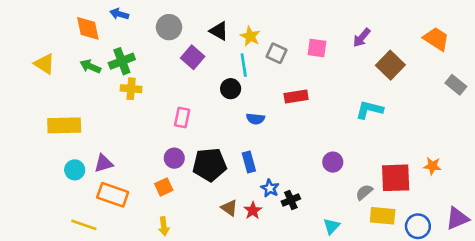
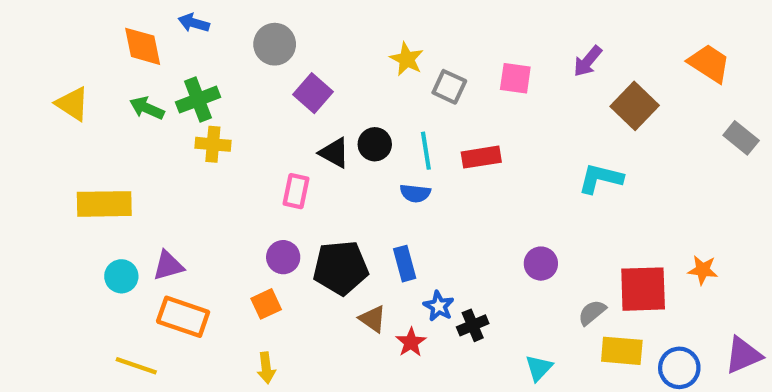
black triangle: (219, 31) -> (334, 153), moved
cyan line: (244, 65) -> (426, 151), moved
brown triangle: (229, 208) -> (373, 319), moved

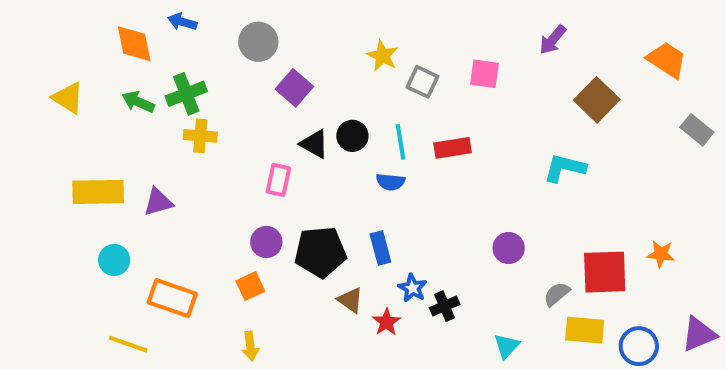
purple arrow: (588, 61) -> (553, 40), moved
purple triangle: (168, 266) -> (158, 202), moved

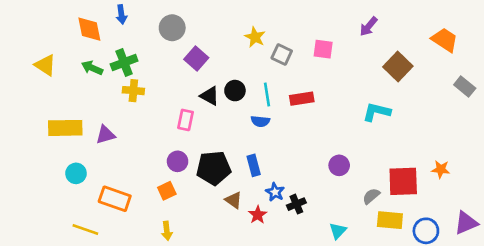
blue arrow: (182, 22) -> (121, 14), turned -114

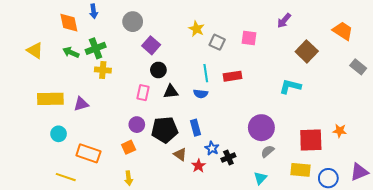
black circle: (235, 91) -> (158, 70), moved
black triangle: (210, 96) -> (171, 92), moved, turned -35
purple circle: (339, 165) -> (261, 128), size x1.6
gray semicircle: (371, 196) -> (268, 151), moved

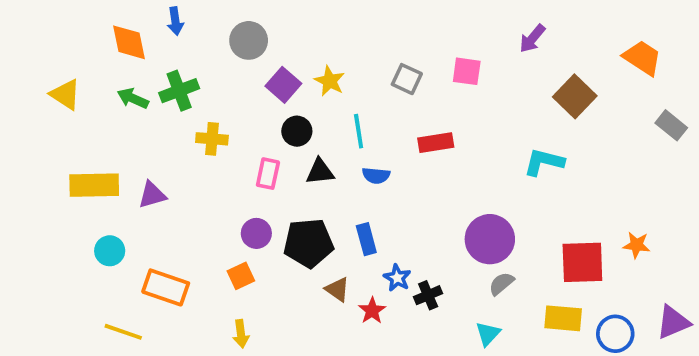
yellow star: (197, 29) -> (330, 81), moved
yellow cross: (103, 70) -> (212, 139), moved
cyan line: (206, 73) -> (359, 131), moved

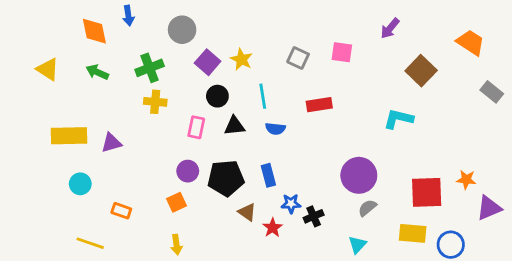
green cross: (179, 91) -> (150, 68), moved
blue star: (397, 278) -> (291, 204), turned -30
orange rectangle: (166, 287) -> (121, 211), size x0.6
purple triangle: (673, 322) -> (489, 208), moved

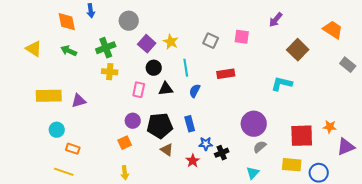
blue semicircle: (275, 129) -> (195, 91), turned 112
orange rectangle: (121, 211) -> (73, 149), moved
brown triangle: (247, 212) -> (167, 150), moved

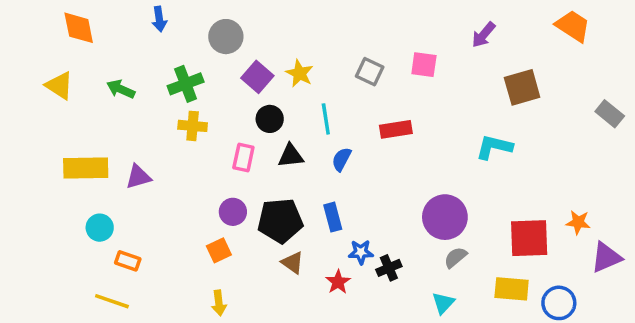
orange diamond: (67, 22) -> (79, 28), moved
orange trapezoid: (333, 30) -> (573, 26), moved
brown square: (298, 50) -> (522, 87), turned 30

